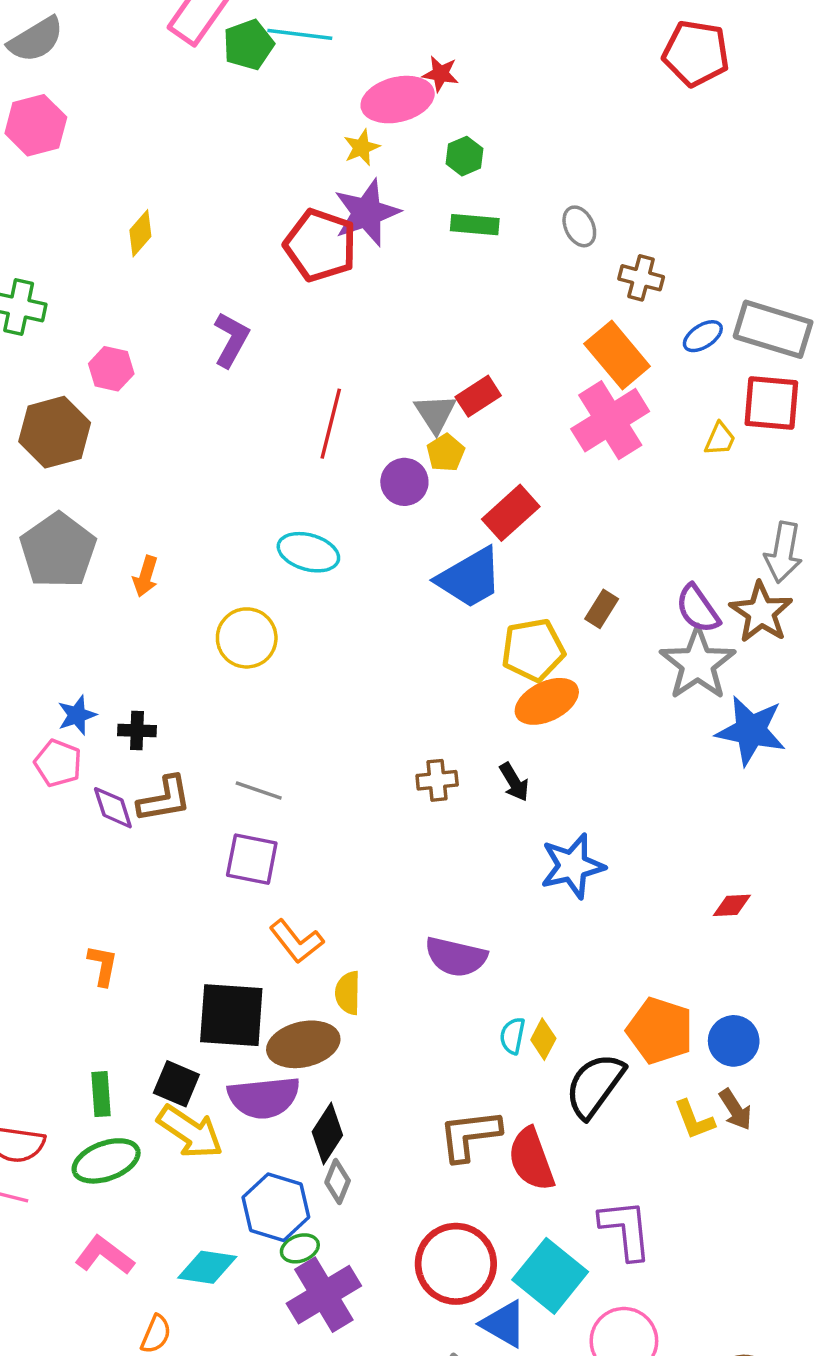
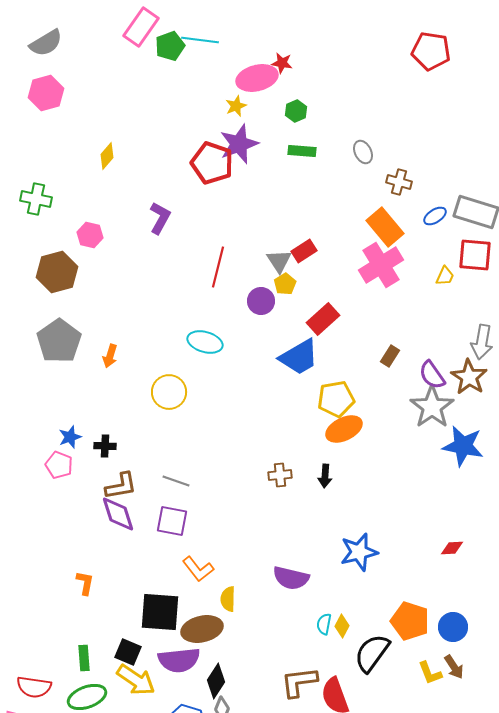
brown rectangle: (602, 609) -> (390, 356), moved
black arrow: (514, 782) -> (325, 476), turned 35
purple diamond: (113, 808) -> (118, 514), moved, size x1.4
blue star: (572, 866) -> (359, 552), moved

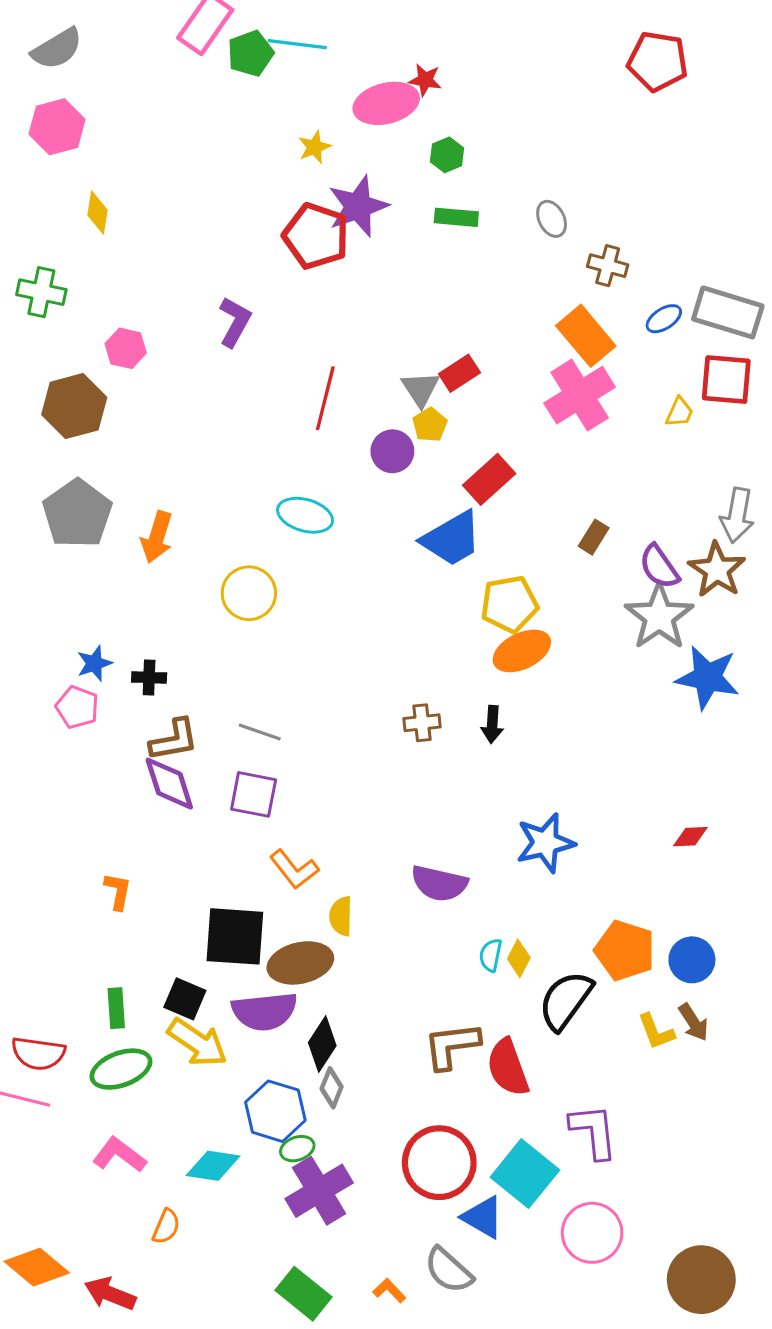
yellow star: (236, 106) -> (314, 147), moved
yellow diamond: (107, 156) -> (98, 213), moved, turned -32
orange arrow: (110, 356) -> (157, 537), size x1.4

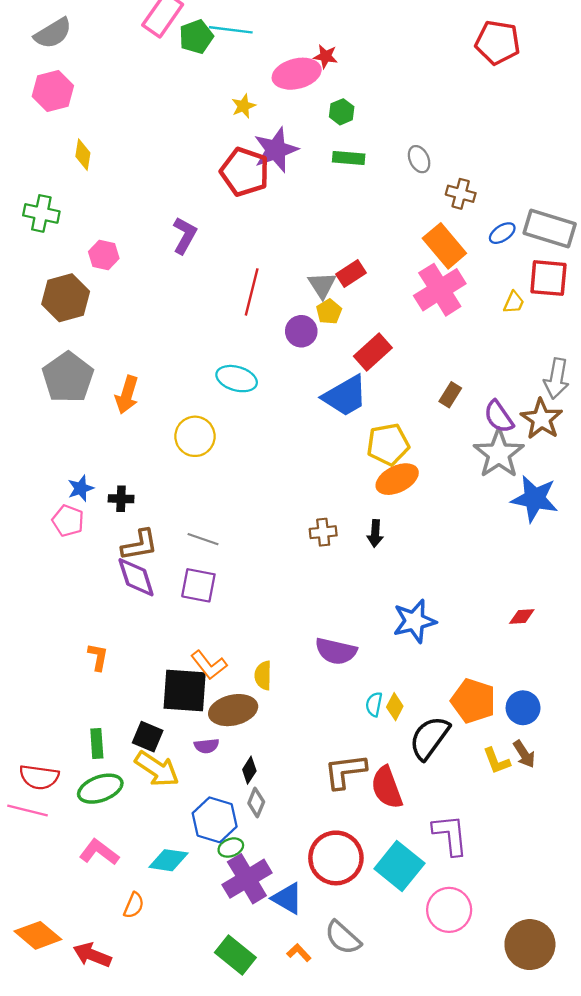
orange L-shape: (294, 869) -> (209, 665), moved
purple semicircle: (264, 1011) -> (207, 746), size x0.5
black diamond: (322, 1044) -> (249, 770), size x0.7
blue triangle: (483, 1217) -> (287, 898), moved

